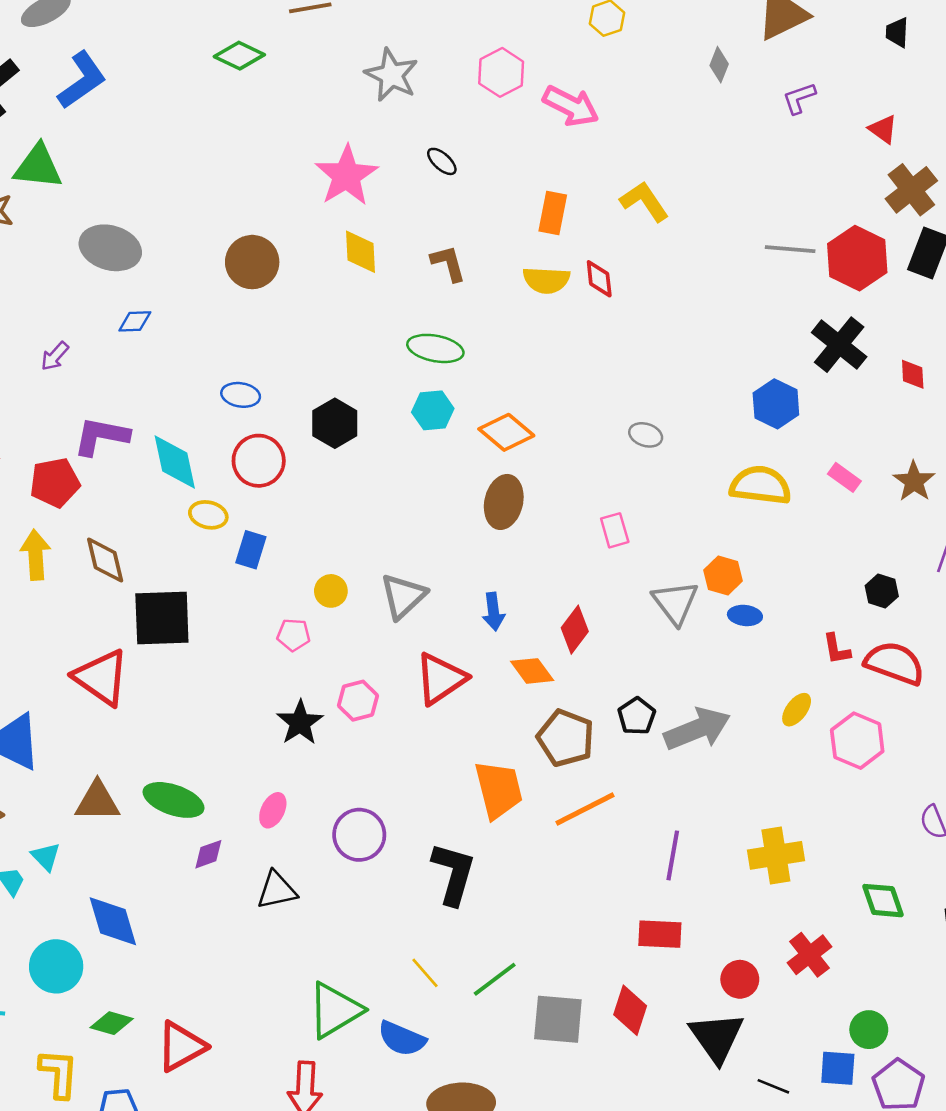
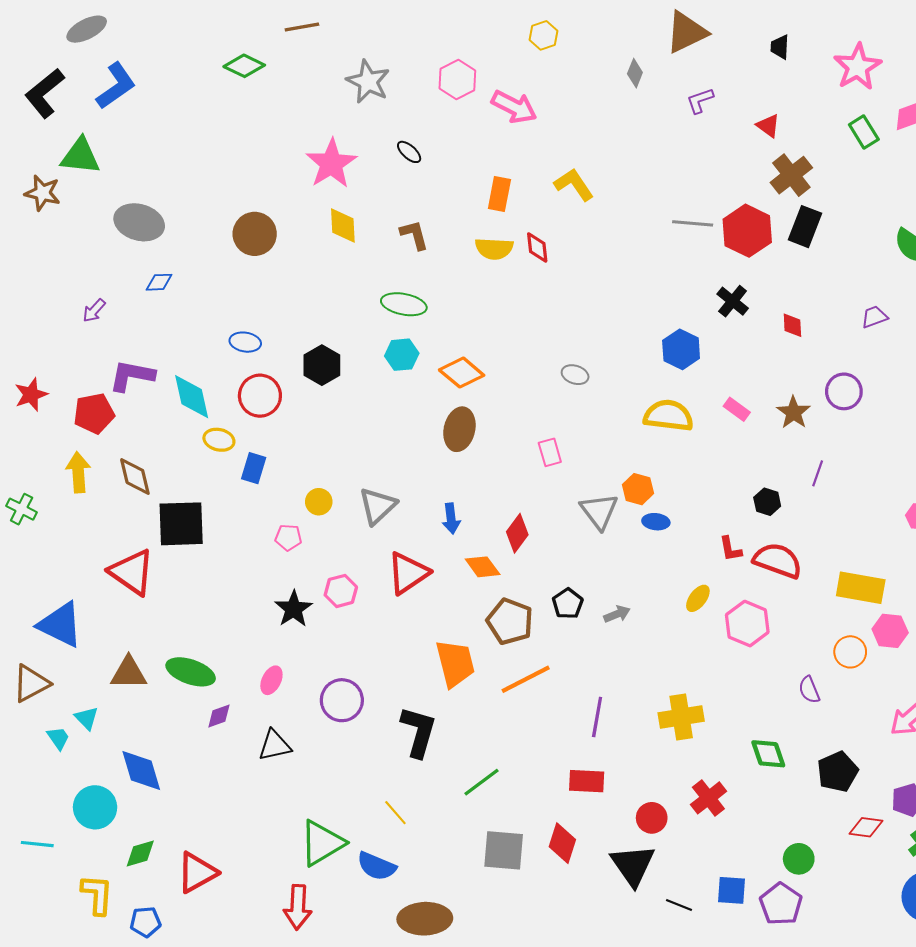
black cross: (839, 345) -> (733, 301), size x0.7
gray arrow: (697, 729) -> (617, 614), size x0.5
green line: (495, 979) -> (482, 782), moved
green diamond: (112, 1023) -> (140, 854), turned -32
green circle: (869, 1030) -> (799, 859), moved

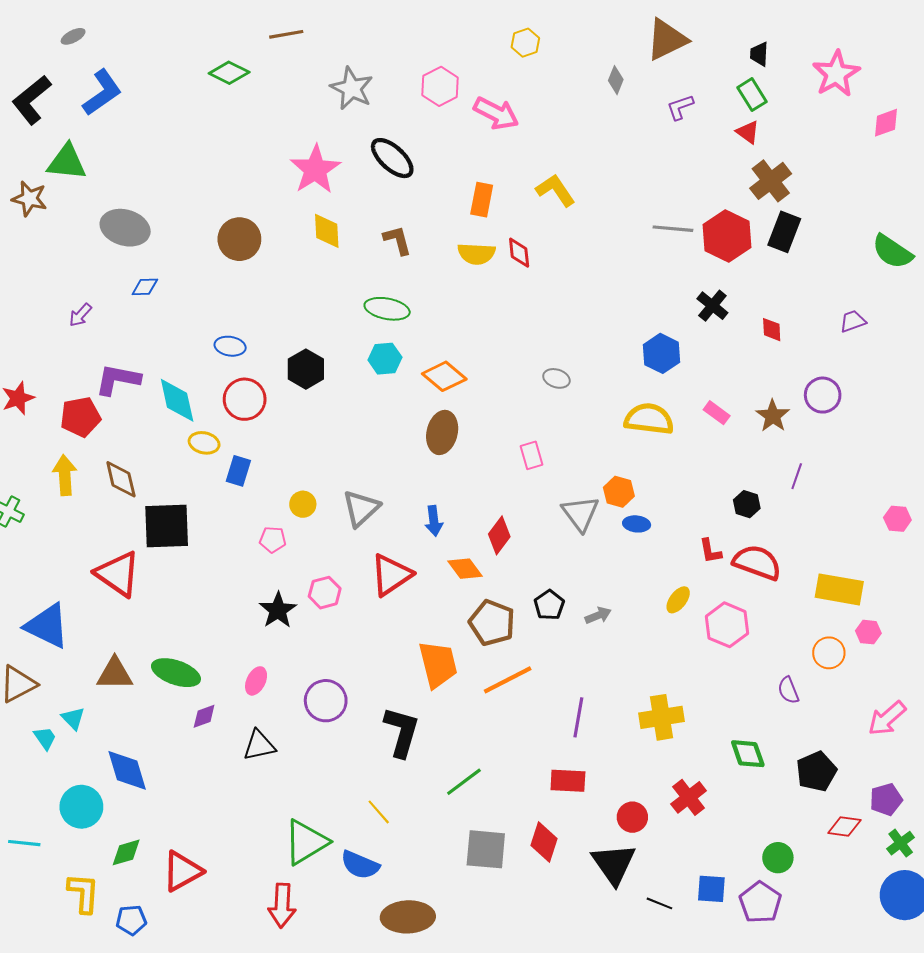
gray ellipse: (87, 29) -> (73, 36), size x0.6
green rectangle: (864, 132) -> (752, 95), moved
black ellipse: (409, 152) -> (392, 158), size x1.8
pink hexagon: (890, 631) -> (868, 632), size x0.7

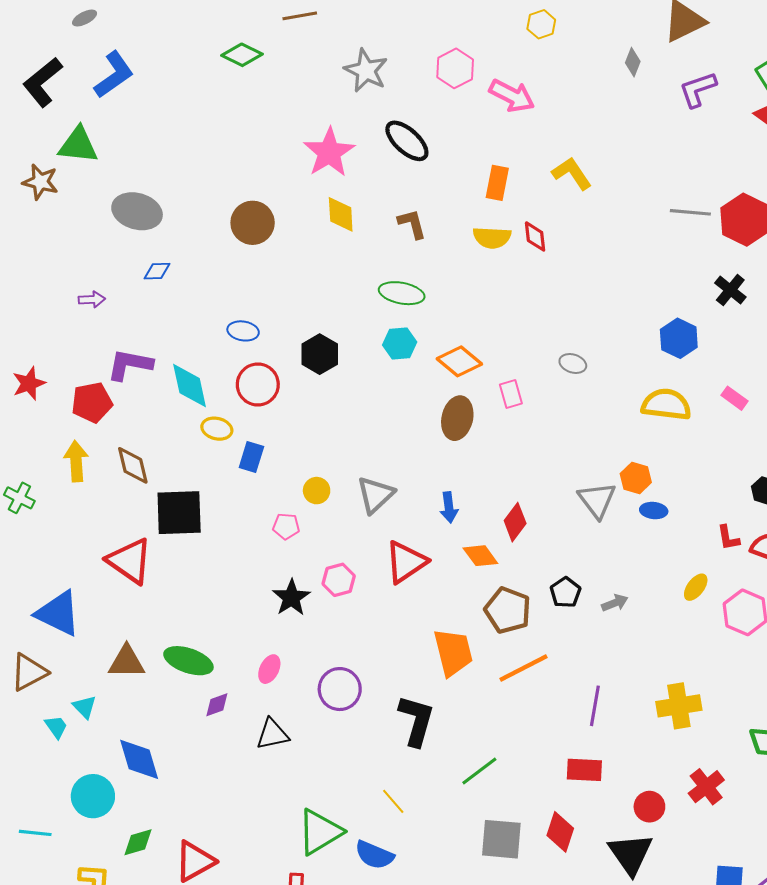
purple L-shape: (680, 107) -> (698, 89), size x1.4
purple arrow: (80, 315) -> (92, 299), turned -135
pink rectangle: (532, 455) -> (511, 394), moved

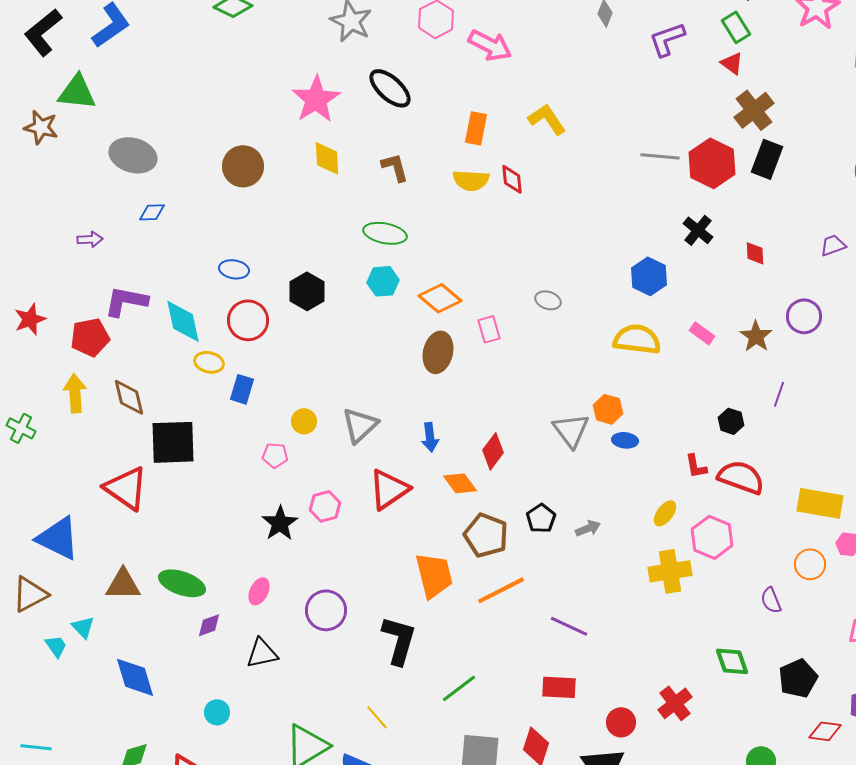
purple line: (595, 706) -> (569, 626), turned -75
yellow cross: (679, 706) -> (670, 571), moved
cyan circle: (93, 796) -> (217, 712), moved, size x0.6

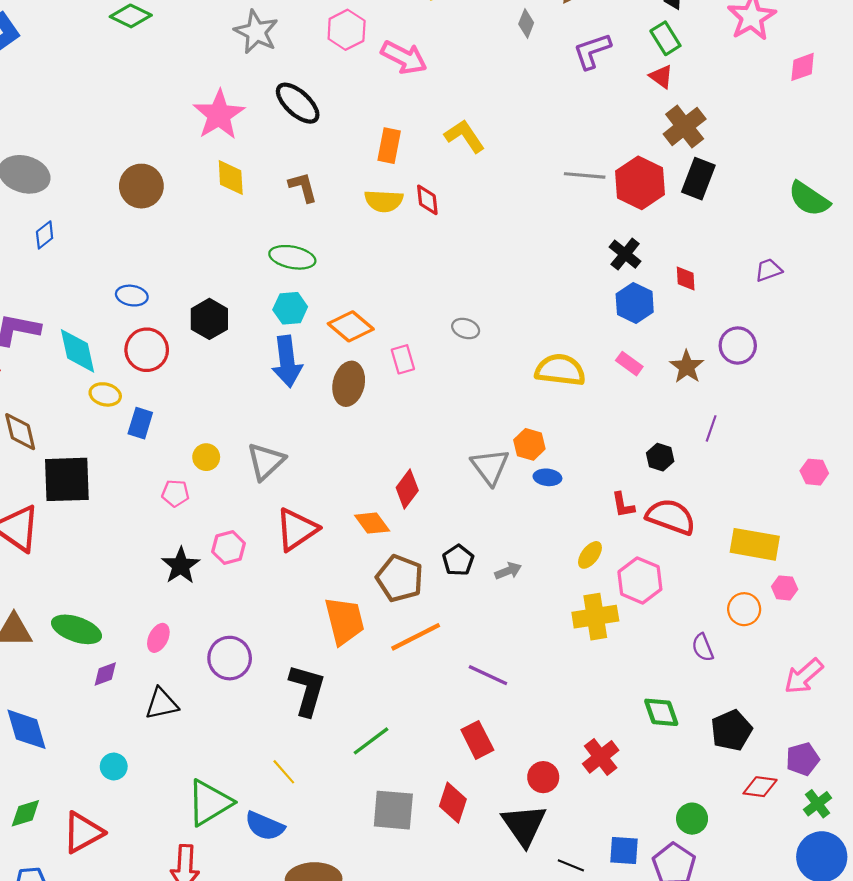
blue diamond: (152, 212) -> (45, 235), turned -36
blue hexagon: (649, 276) -> (635, 303), moved
blue arrow: (430, 437) -> (287, 361), moved, size x1.6
red rectangle: (559, 687) -> (477, 740), turned 60

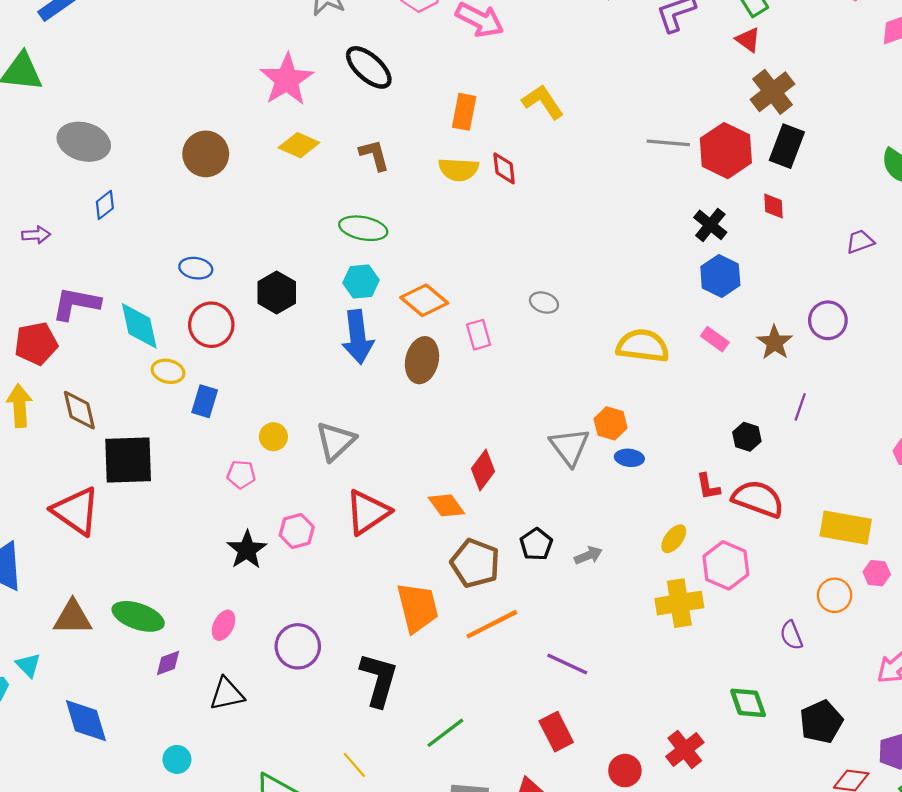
yellow diamond: (231, 178) -> (299, 145), turned -63
red diamond: (686, 279) -> (774, 206), moved

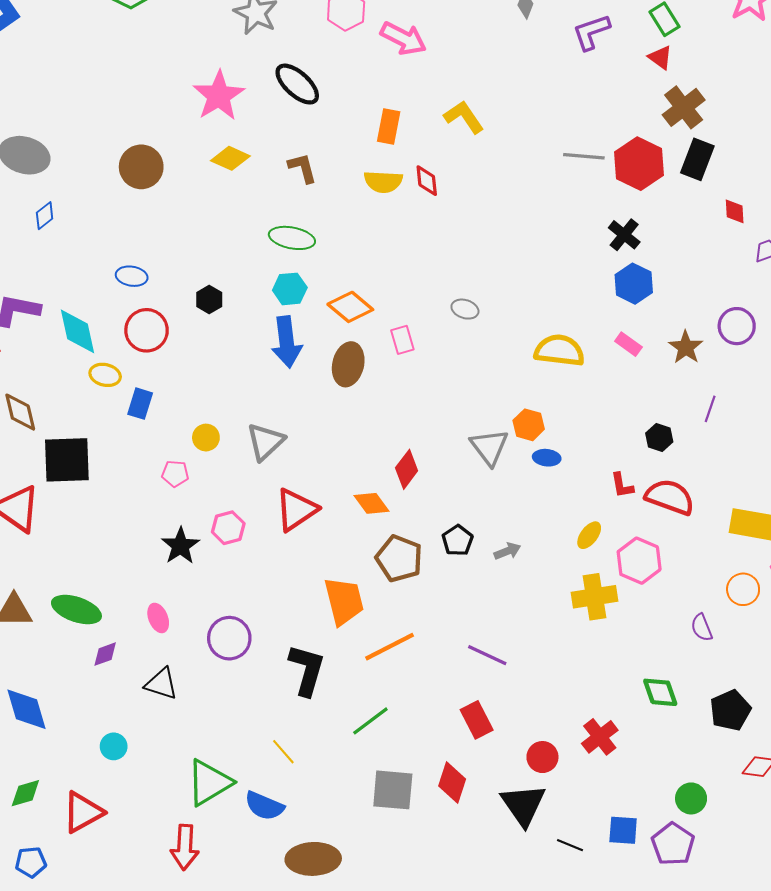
red diamond: (774, 206) -> (735, 211), moved
black hexagon: (277, 293) -> (209, 300), size x0.7
orange line: (492, 624) -> (390, 647), moved
pink ellipse: (223, 625) -> (158, 618), turned -48
black triangle: (227, 694) -> (161, 684), turned 30

